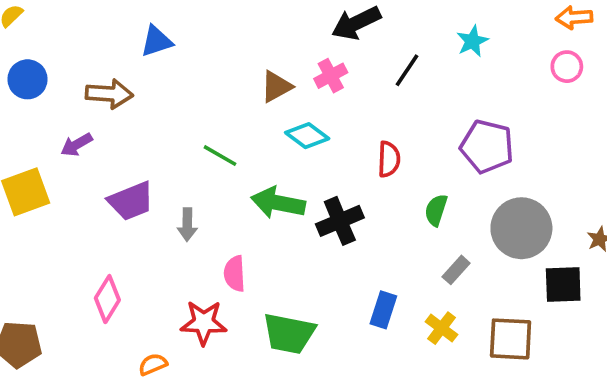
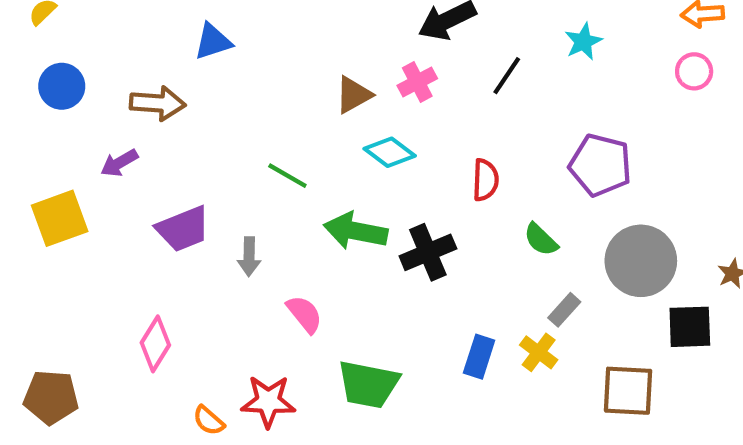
green semicircle: (436, 210) -> (541, 240), turned -64
pink semicircle: (235, 274) -> (304, 314), turned 144
red star: (204, 323) -> (268, 401), moved
yellow cross: (442, 328) -> (539, 352), moved
orange semicircle: (153, 364) -> (209, 421), turned -116

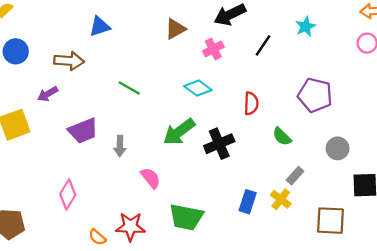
brown triangle: (353, 95) -> (175, 29), moved
green line: (287, 176) -> (129, 88), moved
green arrow: (356, 231) -> (179, 132), turned -48
gray circle: (641, 261) -> (338, 148), size x0.6

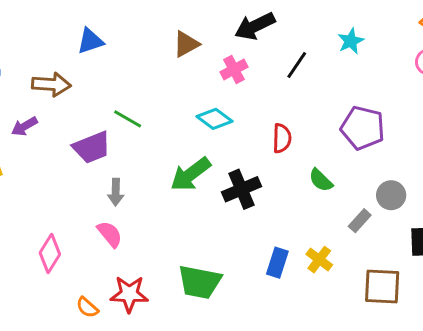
purple trapezoid: (83, 131) -> (92, 147), moved
gray rectangle: (295, 176) -> (360, 221), moved
pink semicircle: (151, 178) -> (110, 234), moved

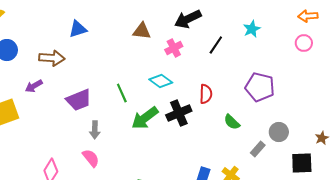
brown triangle: (186, 44) -> (142, 31), turned 36
green line: (128, 119) -> (122, 93), moved, turned 36
black cross: (241, 189) -> (179, 113), moved

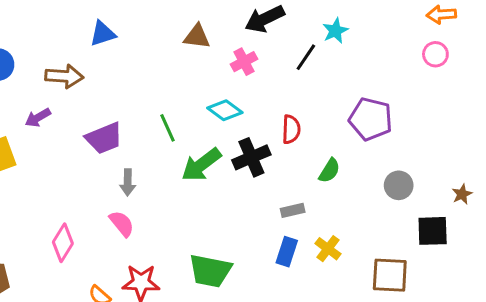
cyan star: (252, 29) -> (335, 31), moved
green semicircle: (232, 122) -> (329, 171), turned -102
gray rectangle: (258, 149) -> (293, 210), moved, turned 35

